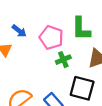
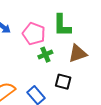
black square: (82, 88) -> (63, 82), size x0.7

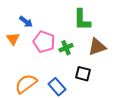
pink pentagon: (34, 34) -> (44, 42), moved

